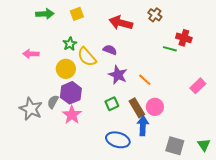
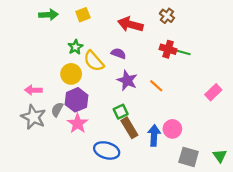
red cross: (184, 38) -> (168, 49), moved
pink arrow: (31, 54) -> (33, 90), moved
pink circle: (155, 107) -> (172, 129), moved
brown rectangle: (137, 108) -> (129, 128), moved
blue ellipse: (118, 140) -> (107, 150), moved

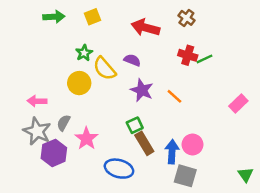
green line: (183, 52) -> (205, 59), turned -40
purple hexagon: (76, 100) -> (54, 153), moved
gray square: (189, 157) -> (185, 176), moved

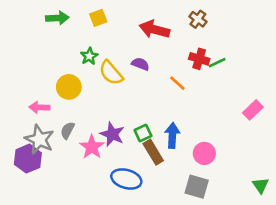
yellow circle: (79, 83) -> (69, 87), moved
purple star: (142, 90) -> (112, 134), moved
orange line: (174, 96) -> (177, 83), moved
blue arrow: (172, 152) -> (172, 136), moved
purple hexagon: (54, 153) -> (28, 159), moved

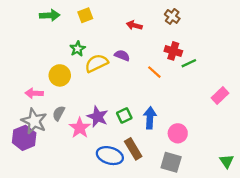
red arrow: (154, 29) -> (134, 25), size x0.6
green line: (217, 63) -> (189, 63), moved
yellow semicircle: (111, 73) -> (96, 63), turned 105
brown rectangle: (153, 152) -> (133, 149), moved

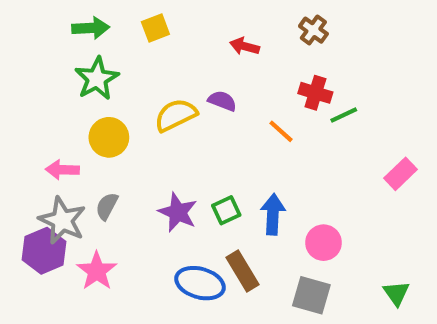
green star: (78, 49) -> (97, 79), moved, size x1.5
pink star: (80, 128) -> (97, 271), moved
green triangle: (227, 161) -> (396, 293), moved

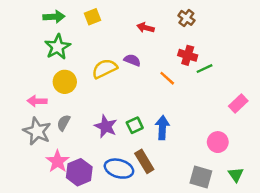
pink circle: (324, 243) -> (218, 142), moved
purple hexagon: (44, 251) -> (79, 172), moved
gray square: (311, 295) -> (201, 177), moved

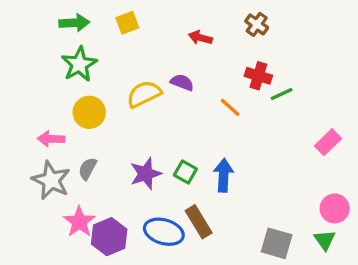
green square: (135, 125) -> (185, 172), turned -35
purple star: (106, 126) -> (146, 174), turned 30
pink circle: (218, 142) -> (335, 208), moved

